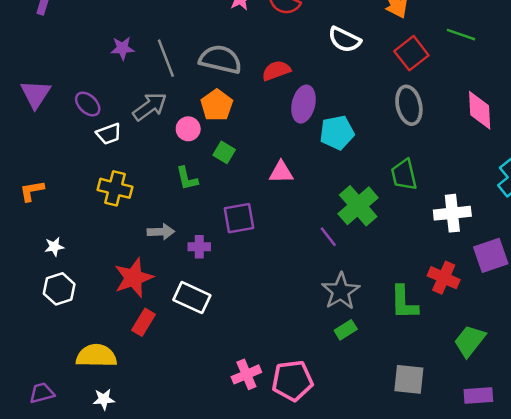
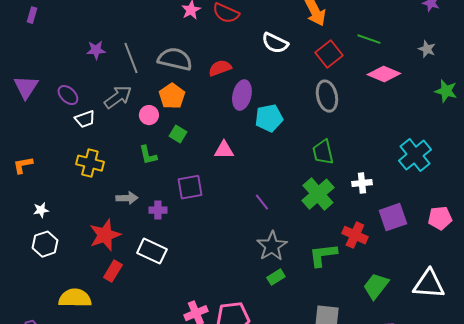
pink diamond: (480, 110) -> (384, 74), moved, turned -64
green cross: (358, 206) -> (318, 194), moved
white cross: (452, 213) -> (362, 183), size x0.7
green L-shape: (404, 302) -> (323, 255), turned 84

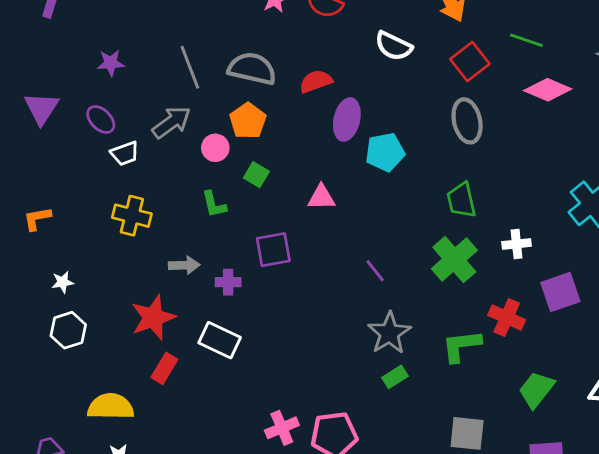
purple star: (96, 50) -> (111, 63), moved

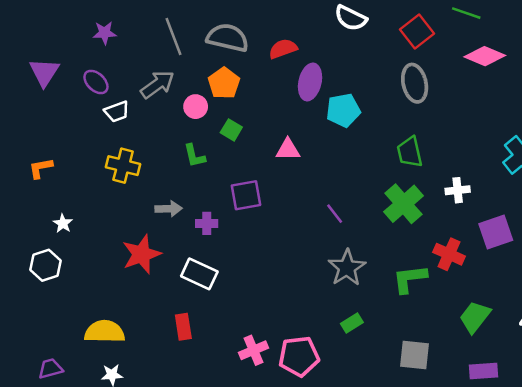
white star: (63, 282) -> (63, 223), turned -30
white hexagon: (68, 330) -> (46, 265), moved
red rectangle: (164, 368) -> (183, 327), moved, turned -40
green rectangle: (395, 377) -> (352, 323), moved

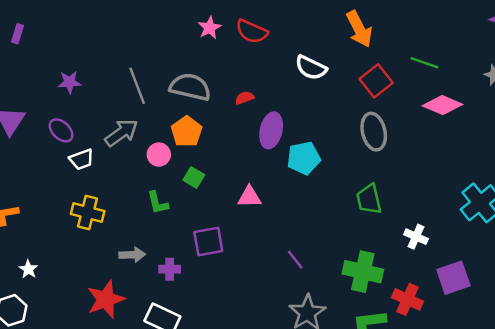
red semicircle: (283, 49) -> (245, 98), size x0.7
white cross: (458, 190) -> (416, 237), turned 30
green cross: (404, 204) -> (363, 272), moved, turned -36

